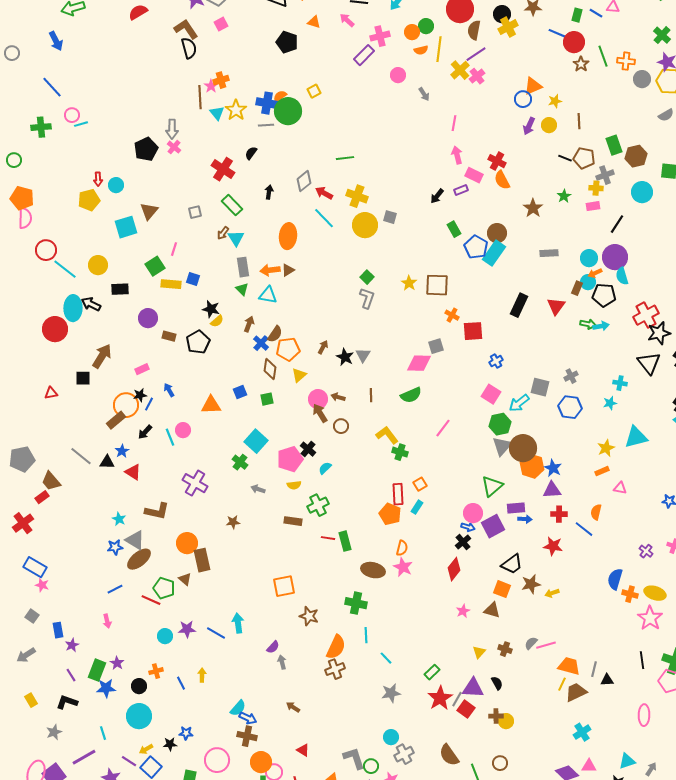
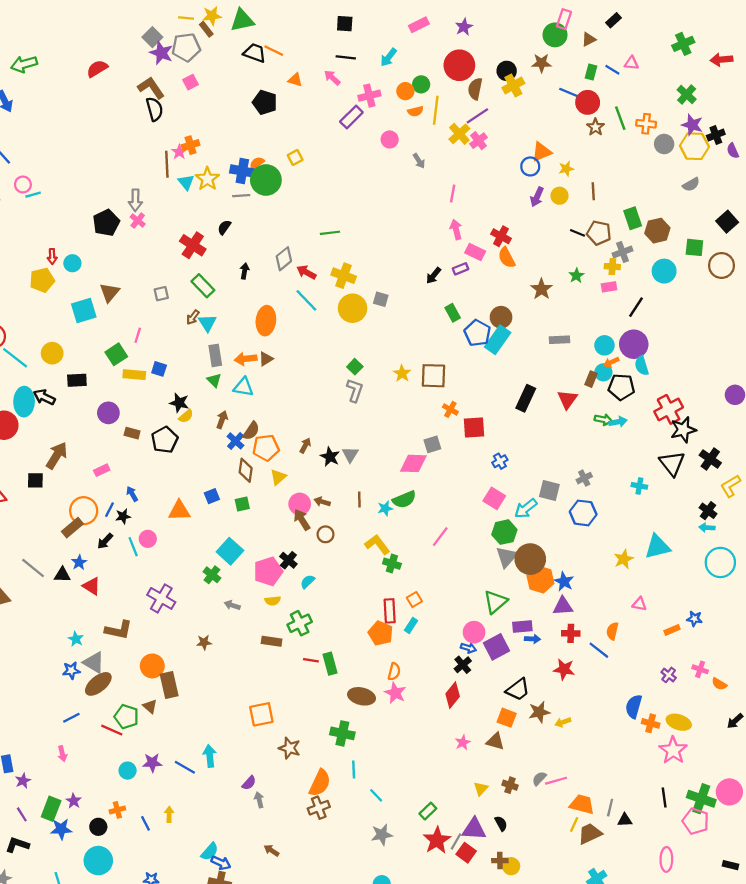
black star: (140, 395) -> (123, 516), moved
cyan star: (610, 403) -> (385, 508), moved
orange rectangle: (602, 471) -> (672, 630), moved

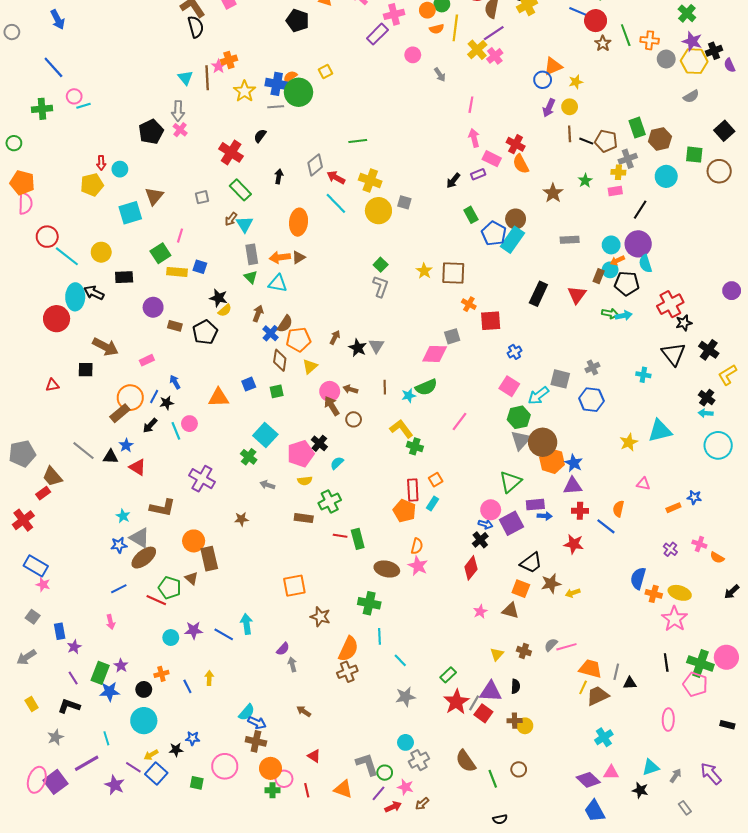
cyan triangle: (186, 182) -> (185, 78), moved
brown line: (593, 191) -> (570, 134), moved
black star: (683, 430) -> (684, 323), size x0.7
brown arrow: (57, 456) -> (105, 347), turned 85
black semicircle: (501, 823) -> (516, 686), turned 32

